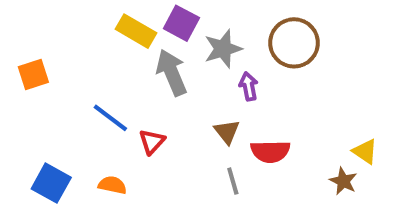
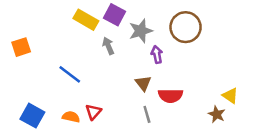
gray arrow: (172, 72) -> (108, 46), size x0.6
red triangle: (152, 142) -> (93, 112), moved

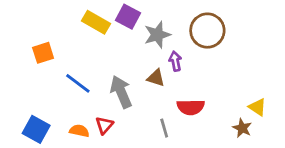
gray arrow: (108, 46) -> (121, 92), moved, size x1.6
orange square: (21, 47) -> (43, 53), moved
brown triangle: (143, 83) -> (156, 78), moved, turned -35

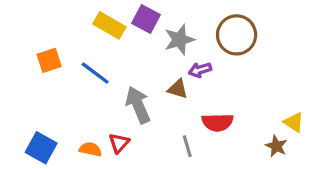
purple arrow: (175, 61) -> (200, 70), turned -96
blue line: (78, 83) -> (95, 73), moved

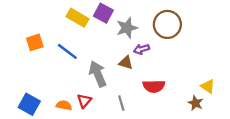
gray line: (187, 146) -> (121, 103), moved

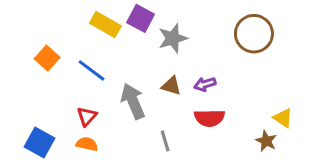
brown circle: (167, 24) -> (254, 34), moved
orange square: (35, 42) -> (47, 58), turned -30
purple arrow: (142, 49) -> (205, 84), moved
red triangle: (84, 101) -> (87, 116), moved

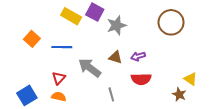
blue line: (92, 70) -> (62, 47), turned -36
gray arrow: (133, 101) -> (90, 68), turned -30
blue square: (39, 142) -> (27, 95), turned 30

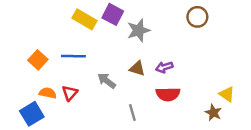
brown circle: (171, 22) -> (197, 17), moved, size x0.7
orange square: (32, 39) -> (38, 60), moved
gray arrow: (90, 68) -> (107, 81), size x0.7
orange semicircle: (59, 97) -> (48, 93), moved

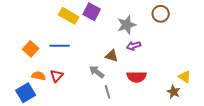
gray star: (139, 30) -> (127, 25), moved
purple arrow: (164, 67) -> (134, 46), moved
gray arrow: (107, 81) -> (97, 72), moved

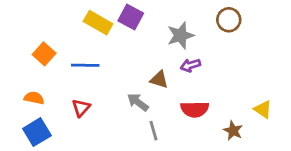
orange square: (31, 49) -> (44, 54), moved
orange semicircle: (39, 76) -> (34, 98), moved
brown star: (174, 92) -> (233, 131), moved

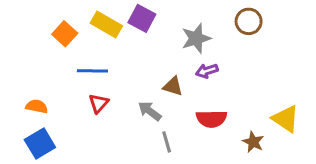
orange square: (44, 54) -> (65, 34), moved
red triangle: (81, 108) -> (99, 103), moved
yellow triangle: (263, 109) -> (286, 119), size x1.4

